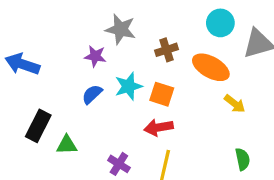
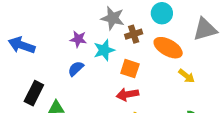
cyan circle: (220, 23) -> (162, 13), moved
gray star: (121, 29) -> (113, 18), moved
cyan star: (128, 86) -> (104, 50), moved

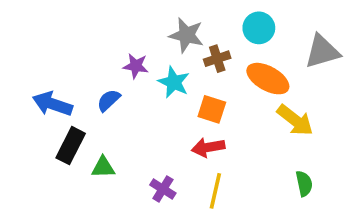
blue arrow: (22, 45) -> (52, 104), moved
cyan star: (104, 50) -> (174, 82), turned -30
blue semicircle: (76, 69) -> (109, 100), moved
yellow arrow: (187, 76) -> (295, 120), size x1.5

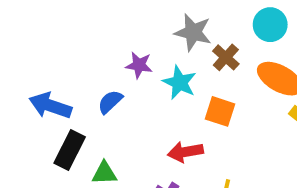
brown cross: (217, 59) -> (226, 57), turned -30
red arrow: (208, 147) -> (185, 152), moved

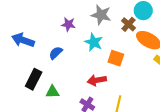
brown cross: (226, 57) -> (128, 24), moved
purple star: (139, 65) -> (68, 24), moved
blue arrow: (50, 106) -> (23, 40), moved

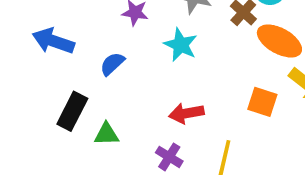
orange square: (116, 58) -> (262, 102), moved

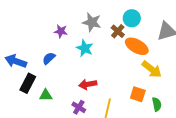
blue arrow: (53, 41) -> (16, 61), moved
orange square: (262, 102) -> (138, 94), moved

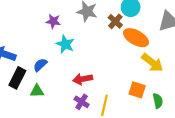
cyan star: (85, 48) -> (65, 44), moved
blue semicircle: (49, 58) -> (40, 65), moved
purple cross: (79, 107) -> (82, 102), moved

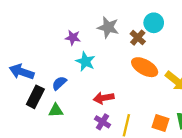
orange ellipse: (136, 38) -> (145, 67), moved
orange square: (137, 90) -> (161, 123), moved

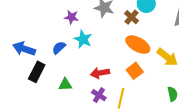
blue semicircle: (59, 83) -> (59, 48), moved
green triangle: (56, 110) -> (65, 85), moved
orange square: (161, 123) -> (135, 71), moved, turned 35

